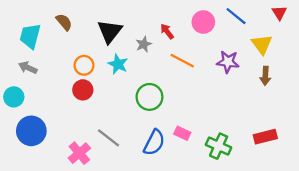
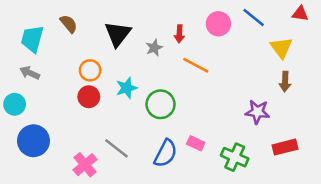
red triangle: (279, 13) -> (300, 14), turned -49
red arrow: (167, 31) -> (179, 34), turned -140
purple star: (228, 62) -> (257, 112), moved
cyan star: (118, 64) -> (127, 88), moved, turned 30

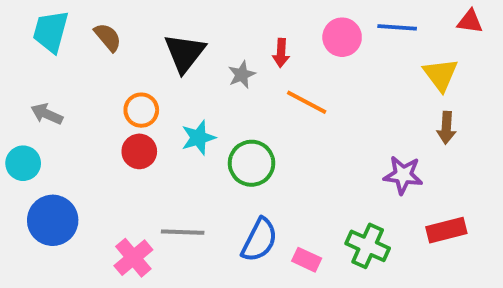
blue line: (254, 17) -> (397, 27), turned -35
cyan trapezoid: (32, 39) -> (51, 31), moved
pink rectangle: (196, 143) -> (307, 260), moved
gray line: (116, 148) -> (183, 232), turned -36

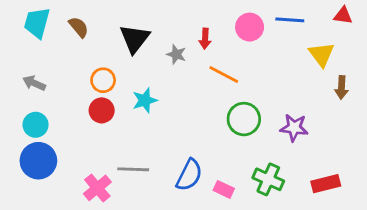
gray star: (242, 75) -> (176, 54), turned -30
brown arrow: (446, 128) -> (342, 87), moved
cyan circle: (23, 163) -> (36, 125), moved
green circle: (252, 163) -> (244, 119), moved
red rectangle: (446, 230) -> (326, 184), moved

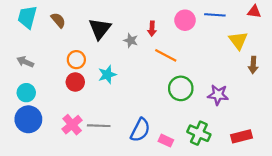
pink cross: (97, 188) -> (72, 125), moved

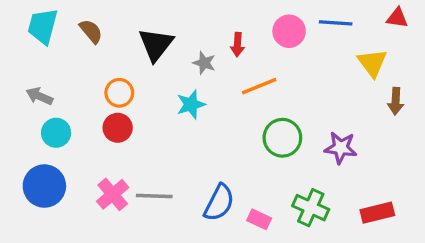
orange line: (166, 55) -> (259, 86), turned -50
cyan star: (107, 75) -> (191, 104), moved
cyan circle: (26, 93) -> (56, 133), moved

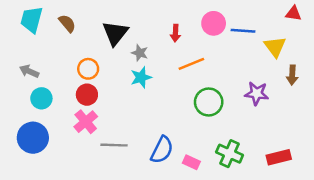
blue line: (336, 23) -> (243, 31), moved
gray star: (204, 63) -> (140, 53), moved
purple star: (341, 148) -> (257, 93), moved
pink cross: (113, 194) -> (86, 122), moved

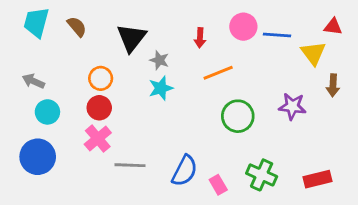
red triangle: (293, 13) -> (333, 27), moved
pink rectangle: (191, 162) -> (218, 185), turned 35

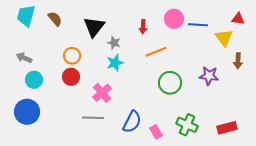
pink cross: (98, 139) -> (102, 93), moved

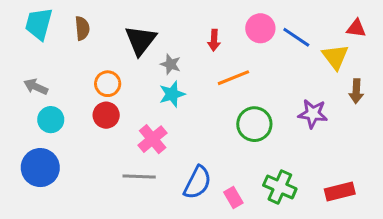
brown semicircle: (55, 19) -> (82, 28), turned 35
blue line: (198, 25) -> (296, 37), turned 30

